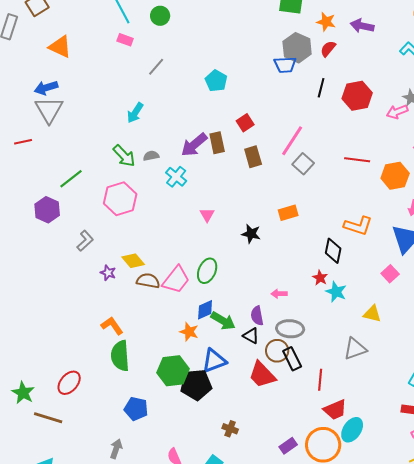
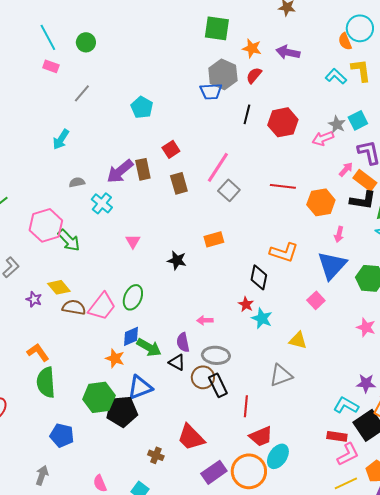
green arrow: (124, 156) -> (69, 240), moved
red trapezoid: (262, 375) -> (191, 437), moved
purple rectangle: (288, 446) -> (214, 472), size x1.4

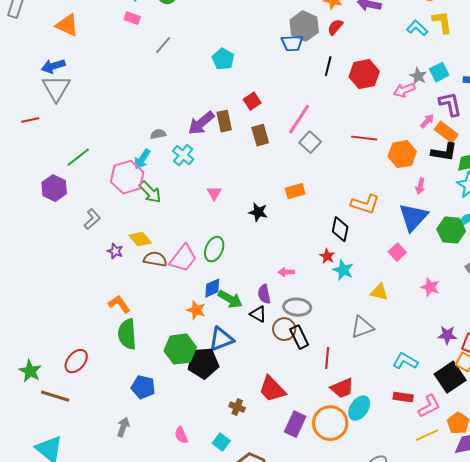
cyan arrow: (61, 139) -> (142, 159), moved
pink star: (366, 327) -> (430, 287), moved
cyan L-shape: (346, 405) -> (405, 361), moved
red rectangle: (337, 436) -> (403, 397), moved
purple rectangle: (214, 472) -> (295, 424), turned -30

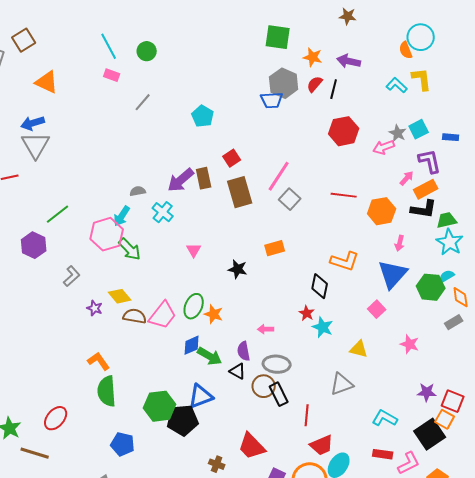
black line: (328, 66) -> (334, 89), moved
orange rectangle: (446, 132) -> (426, 189), turned -65
brown rectangle: (260, 135) -> (240, 192), size x1.4
orange star: (196, 310) -> (214, 314), moved

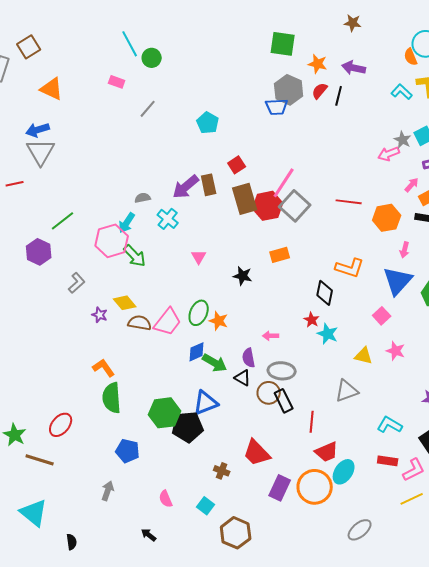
cyan line: (109, 46) -> (130, 44), moved
red hexagon: (344, 131) -> (268, 206), moved
gray square: (290, 199) -> (295, 206), size x1.4
pink star: (410, 344) -> (396, 351), moved

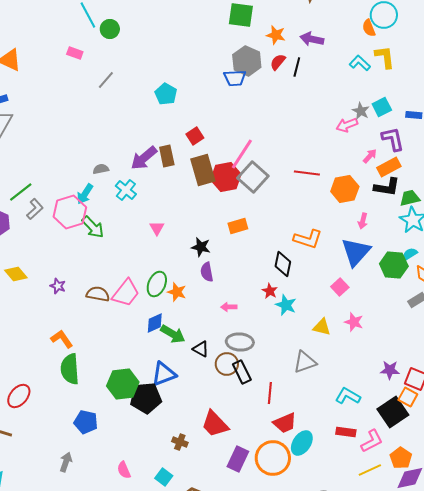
gray L-shape: (77, 283) -> (35, 209), moved
yellow diamond: (125, 303) -> (16, 274), moved
purple semicircle: (249, 358) -> (207, 272), moved

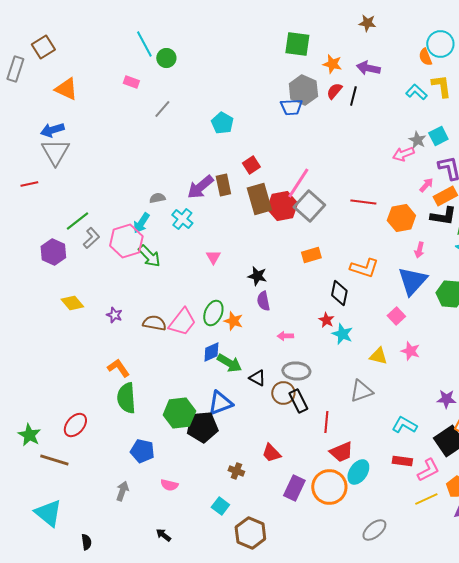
orange rectangle: (238, 226) -> (311, 255), moved
red trapezoid: (215, 424) -> (271, 453), size x0.7
pink semicircle: (124, 470) -> (169, 485), moved, turned -54

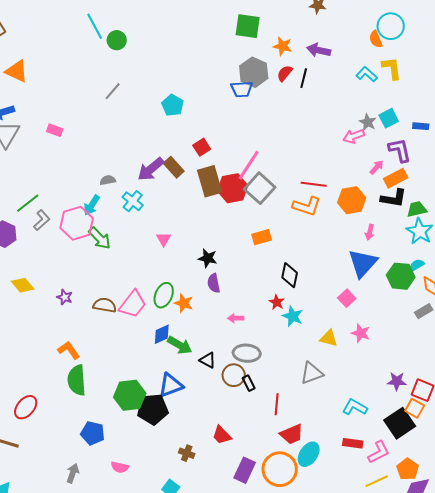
pink rectangle: (131, 82) -> (55, 130), moved
brown rectangle: (223, 185) -> (174, 167), turned -30
orange L-shape: (364, 268) -> (307, 206), moved
black rectangle: (298, 401) -> (249, 383), size x0.7

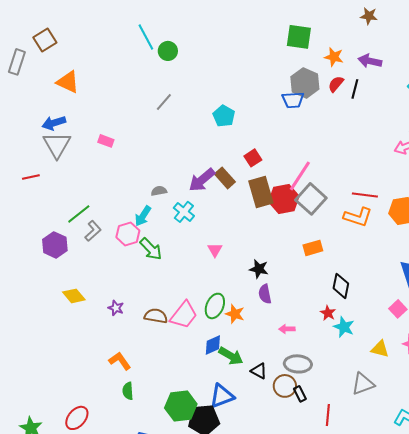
pink hexagon: (77, 223) -> (128, 234), size x0.7
green semicircle: (77, 380) -> (128, 391), size x0.6

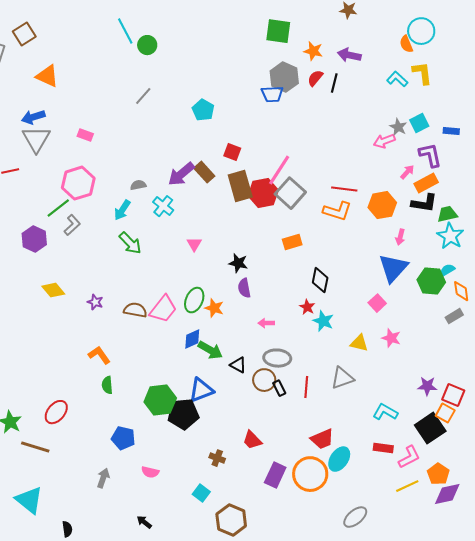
red square: (253, 158) -> (232, 152), turned -36
pink hexagon: (128, 234) -> (78, 183), moved, size x1.4
red line: (328, 415) -> (306, 387), moved

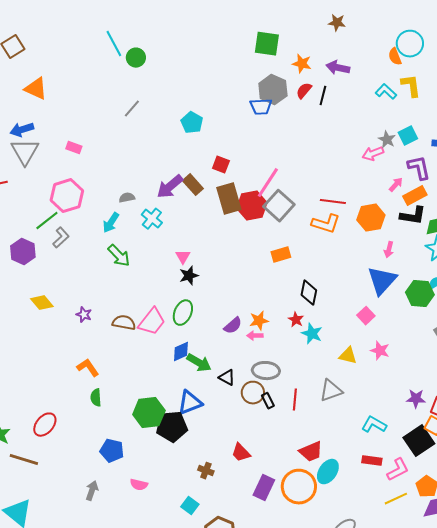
black star: (238, 263) -> (189, 276), moved, turned -30
purple semicircle: (244, 288) -> (233, 326), moved, turned -120
orange star: (214, 308) -> (259, 321), moved, turned -30

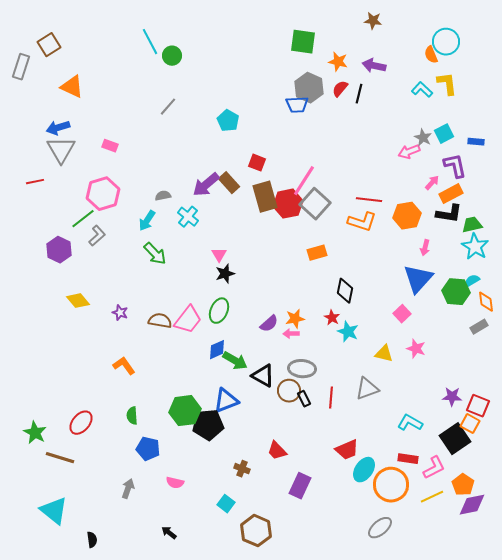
black triangle: (227, 378) -> (263, 376), size x1.4
green semicircle: (96, 398) -> (132, 416), moved
orange circle: (299, 487) -> (391, 485), moved

